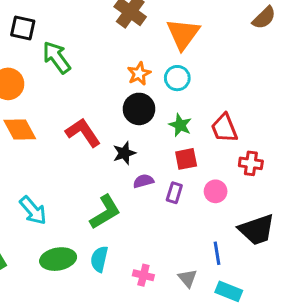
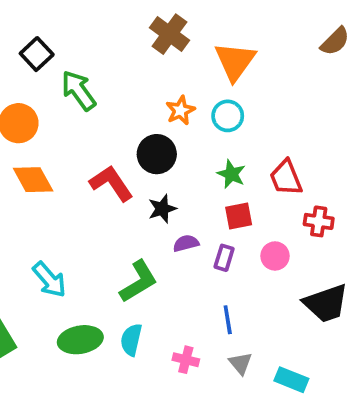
black square: (23, 28) -> (37, 54), turned 35
black circle: (139, 109) -> (157, 154), moved
blue line: (217, 253) -> (228, 320), moved

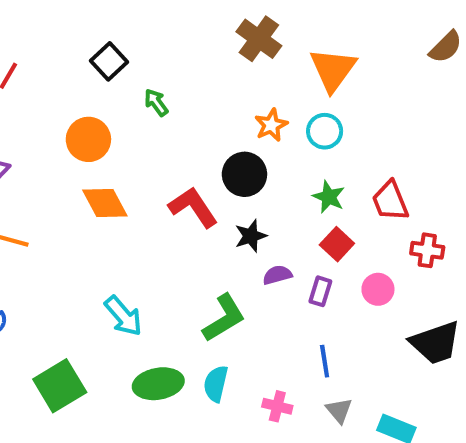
green arrow: (79, 90) -> (156, 102), size x0.6
red square: (239, 216) -> (337, 244), turned -36

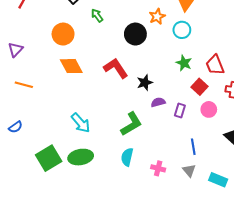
orange star: (271, 125) -> (157, 16), moved
black circle: (244, 174) -> (135, 34), moved
red square: (337, 244) -> (199, 87), moved
blue line: (325, 361) -> (193, 147), moved
green ellipse: (158, 384) -> (81, 157), moved

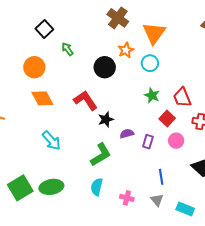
black star: (145, 83) -> (106, 120), moved
cyan arrow: (81, 123) -> (51, 141), moved

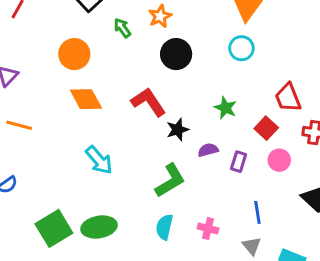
orange star: (126, 50) -> (160, 16), moved
green star: (152, 95) -> (225, 108), moved
pink cross: (127, 198) -> (208, 228), moved

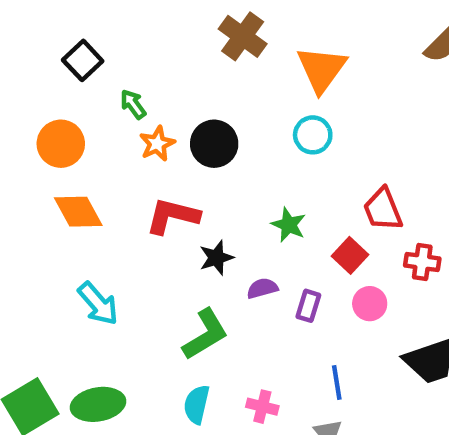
orange star: (160, 16) -> (157, 144), moved
red L-shape: (148, 102) -> (173, 216), turned -42

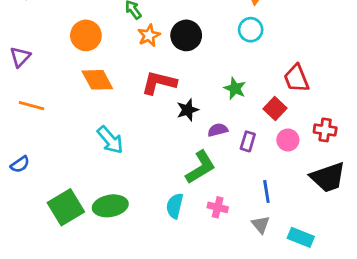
red cross: (422, 262) -> (325, 130), moved
green L-shape: (205, 334) -> (201, 167), moved

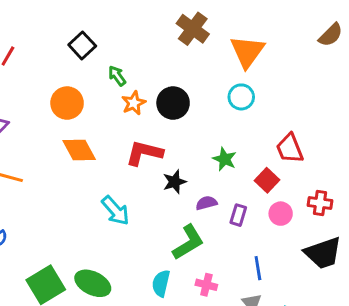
cyan arrow: (110, 140) -> (115, 211), moved
green ellipse: (110, 206) -> (93, 283), turned 36

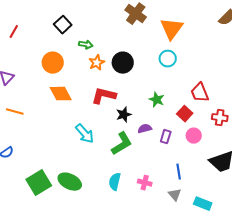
green arrow: (117, 76) -> (86, 45), turned 136
red cross: (320, 203) -> (220, 118), moved
green L-shape: (188, 242) -> (122, 144), moved

